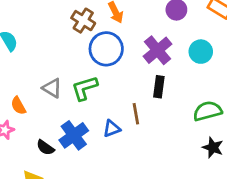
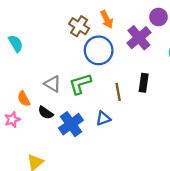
purple cross: (158, 50) -> (139, 38), moved
brown line: (136, 114) -> (118, 92), moved
black semicircle: (45, 148) -> (46, 113), moved

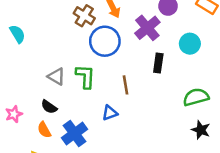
black rectangle: (144, 83) -> (158, 63), moved
green L-shape: (80, 84) -> (85, 76), turned 110
orange semicircle: (24, 99) -> (44, 130), moved
blue cross: (71, 124) -> (75, 133), moved

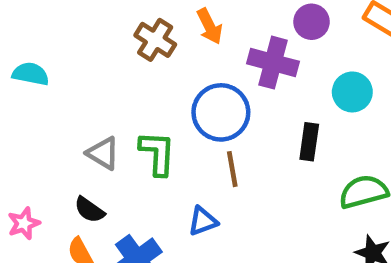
purple cross: (147, 28) -> (273, 63), turned -35
cyan semicircle: (17, 34) -> (31, 74), turned -48
blue circle: (105, 41) -> (221, 112), moved
black rectangle: (158, 63) -> (309, 142), moved

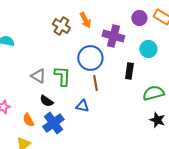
purple circle: (312, 22) -> (139, 18), moved
black semicircle: (89, 210) -> (46, 101), moved
blue triangle: (203, 221) -> (82, 106), turned 32

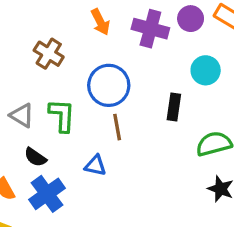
brown cross: (61, 26) -> (49, 54), moved
purple cross: (113, 36) -> (150, 29), moved

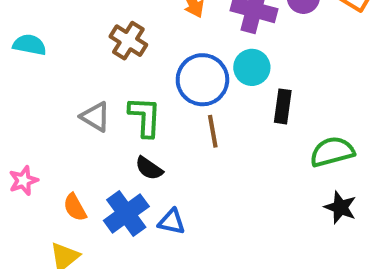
cyan circle: (206, 70) -> (252, 67), moved
black semicircle: (35, 157) -> (149, 168), moved
blue triangle: (95, 165) -> (172, 222), moved

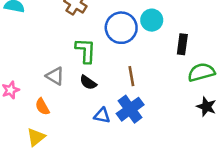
black rectangle: (283, 106) -> (182, 44), moved
gray triangle: (95, 117) -> (55, 76), moved
brown line: (213, 131) -> (131, 76), moved
blue cross: (126, 214) -> (130, 109), moved

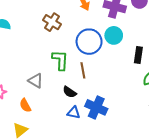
brown line: (131, 76) -> (83, 70), moved
black semicircle: (88, 82) -> (69, 92), moved
blue cross: (130, 109) -> (96, 107), turned -30

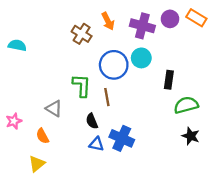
brown cross: (52, 22) -> (82, 34), moved
black semicircle: (69, 92) -> (92, 121), turned 32

